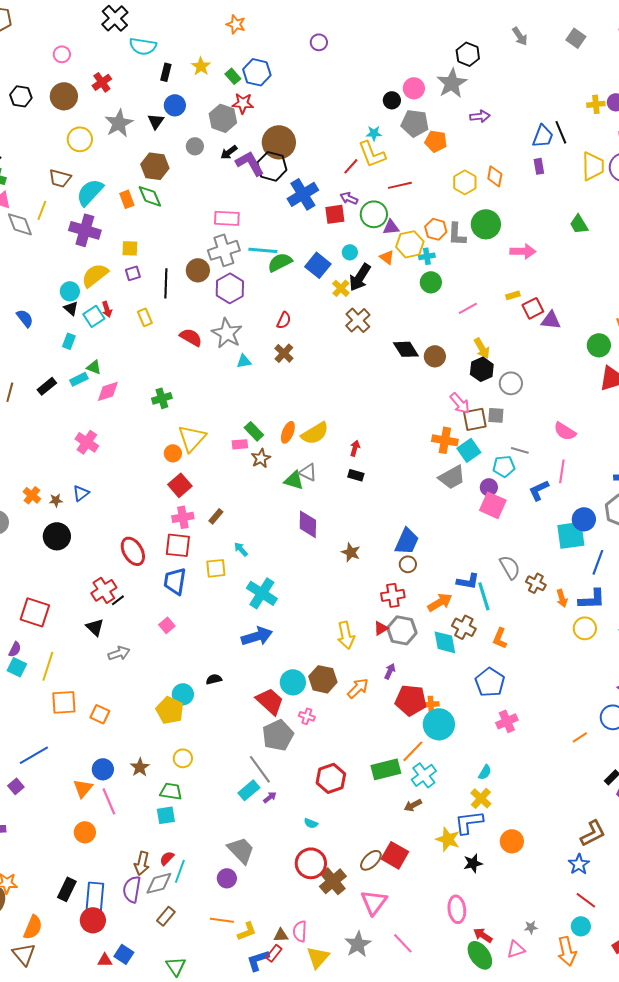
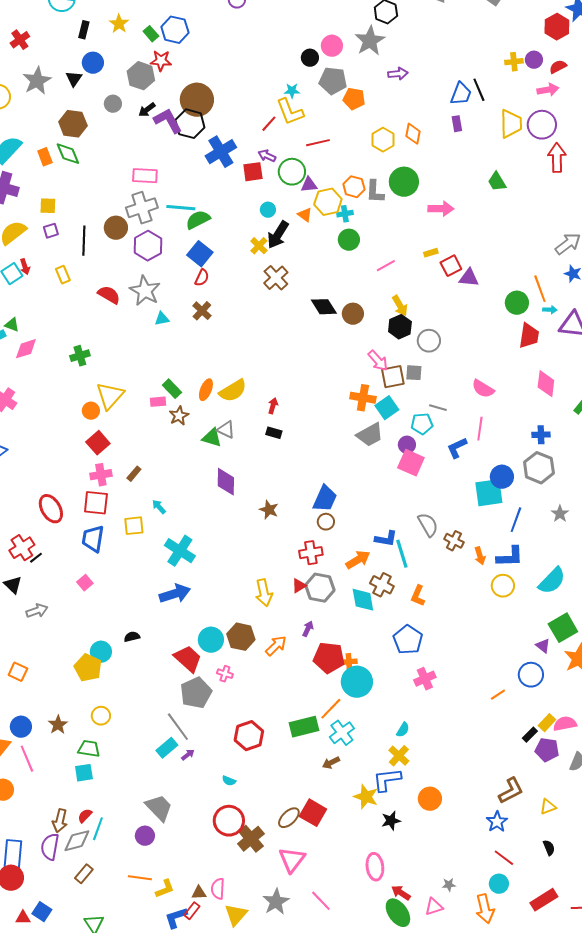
blue square: (318, 265) -> (200, 254), moved

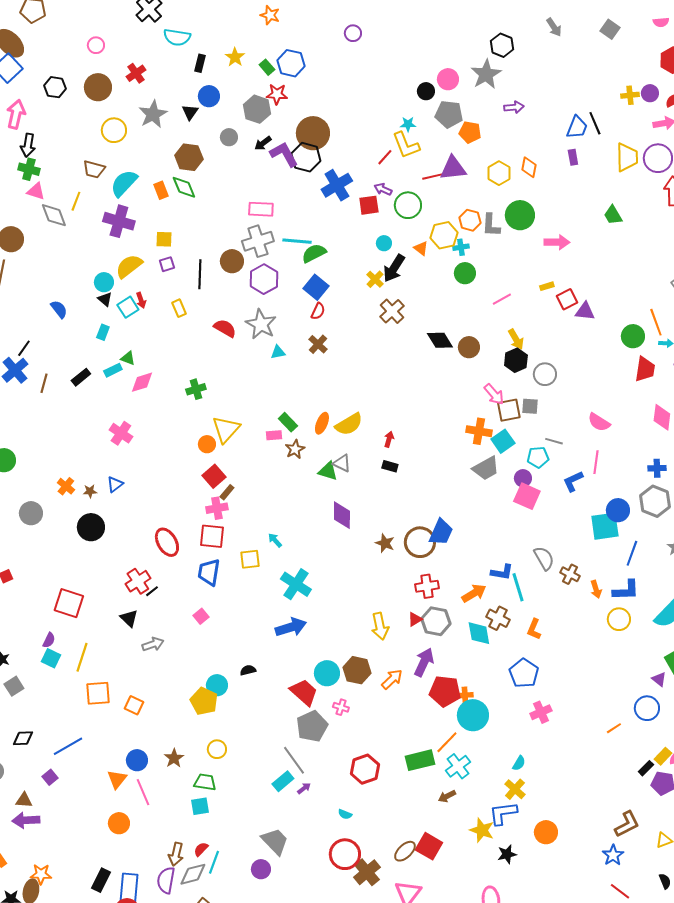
purple triangle: (309, 185) -> (453, 168), moved, size x1.6
brown rectangle: (134, 474) -> (227, 492), moved
brown circle: (326, 522) -> (420, 542), moved, size x1.8
purple arrow: (308, 629) -> (424, 662), size x1.8

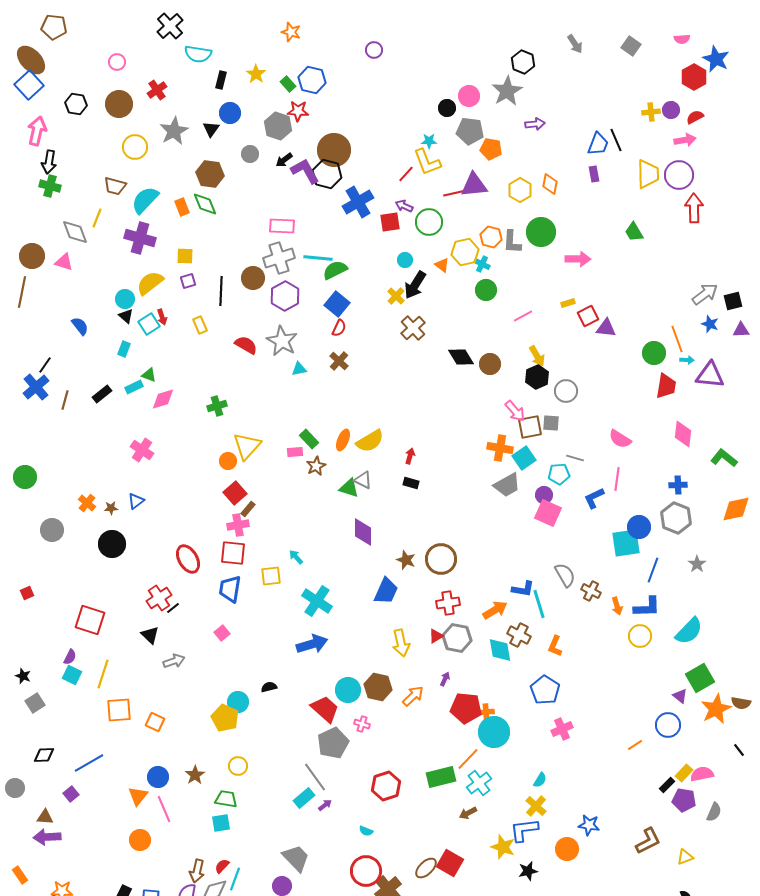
pink triangle: (36, 191) -> (64, 262), moved
cyan cross: (461, 247) -> (482, 264), turned 35
blue trapezoid: (441, 532) -> (386, 591), moved
purple arrow: (424, 662) -> (445, 679), size x0.5
blue star: (613, 855) -> (589, 825), moved, turned -30

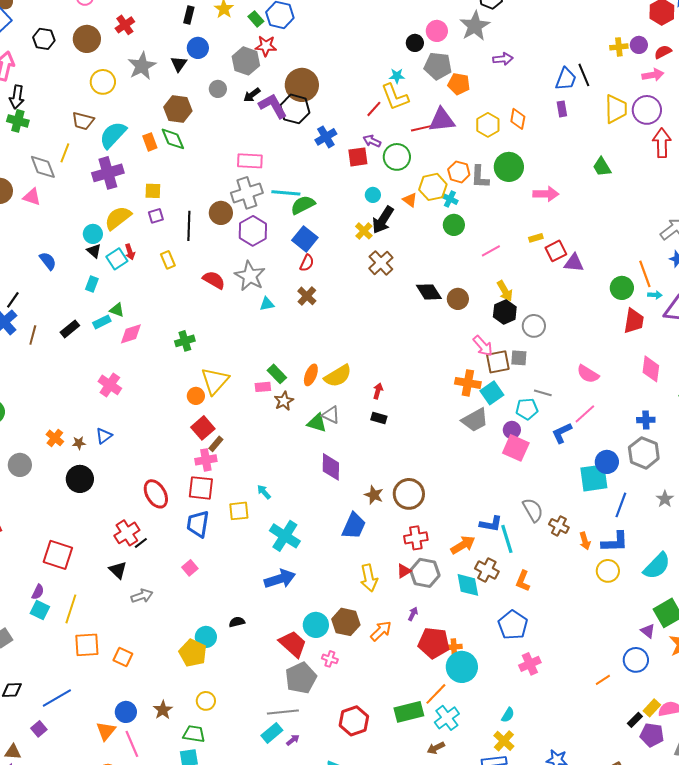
blue cross: (358, 202) -> (326, 137), size x0.7
purple cross: (140, 238) -> (108, 173), turned -32
pink line: (617, 479) -> (585, 414), turned 40
gray line: (315, 777) -> (283, 712), turned -60

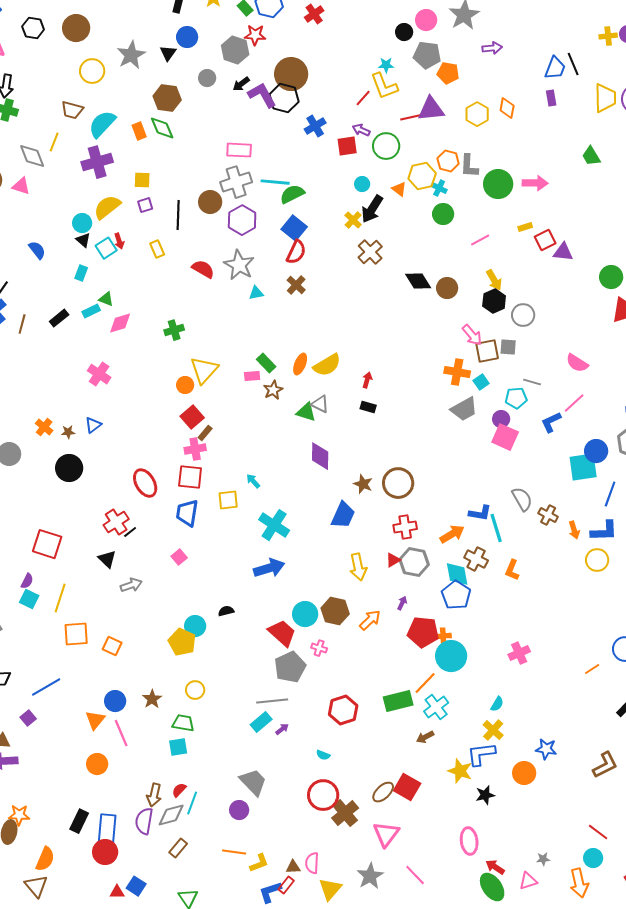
red cross: (125, 25) -> (314, 14), moved
green circle: (509, 167) -> (498, 184), moved
red semicircle: (307, 263) -> (296, 252), size x1.4
cyan square: (492, 393) -> (481, 382), size x0.7
blue pentagon: (513, 625) -> (456, 595), moved

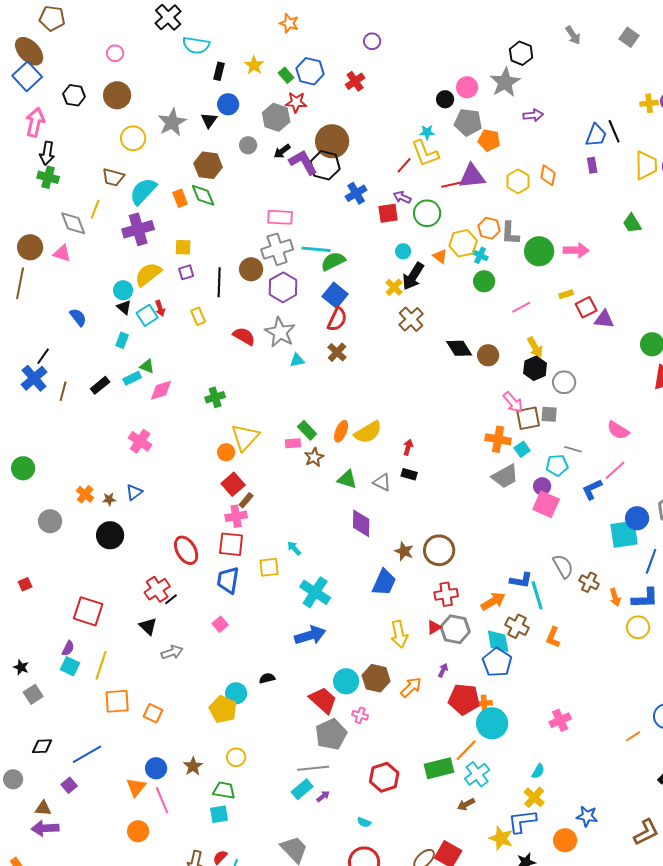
gray triangle: (320, 404) -> (382, 482), moved

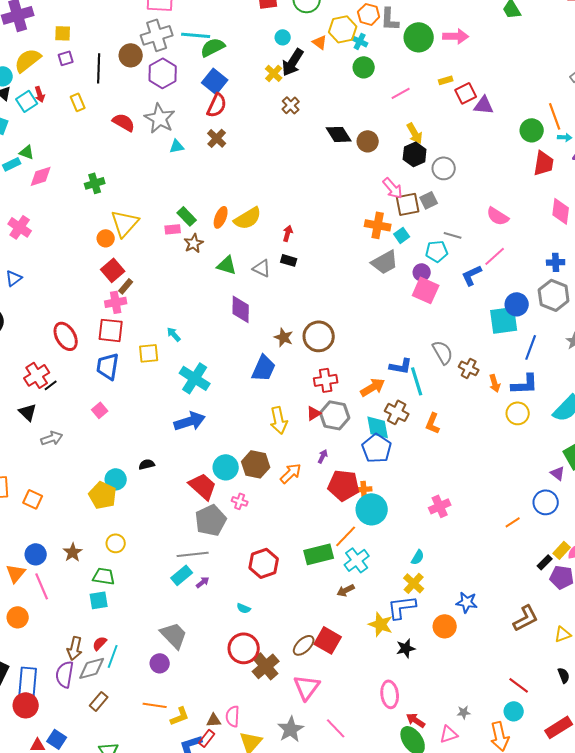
brown cross: (411, 319) -> (291, 105), size x0.7
gray square: (549, 414) -> (429, 200), turned -30

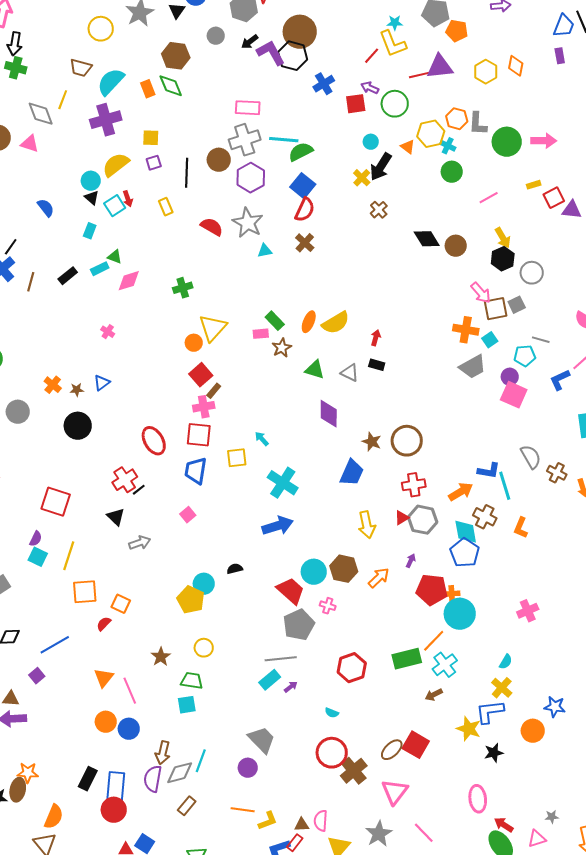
pink cross: (20, 227) -> (108, 332), size x0.6
blue circle: (36, 554) -> (129, 729), moved
red semicircle: (100, 643) -> (104, 624), moved

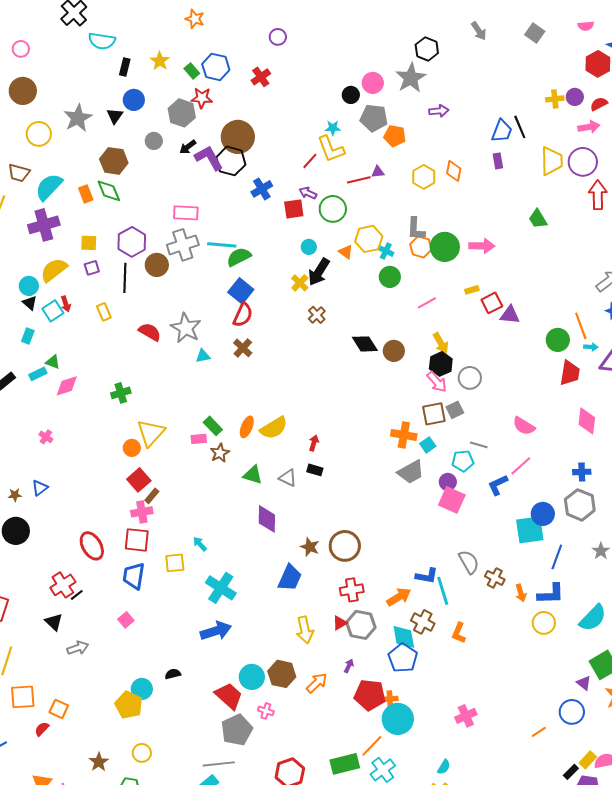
purple triangle: (440, 67) -> (378, 172), size x0.5
orange hexagon: (457, 119) -> (421, 247), moved
purple hexagon: (251, 178) -> (132, 242), moved
pink arrow: (481, 293) -> (437, 382), moved

